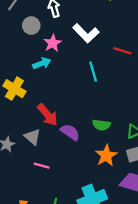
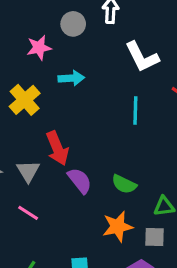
pink star: (53, 43) -> (39, 48), moved

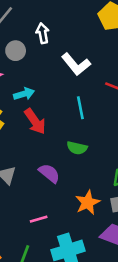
red arrow: (57, 148) -> (35, 121), moved
green semicircle: (124, 184) -> (77, 148), moved
pink line: (28, 213) -> (39, 219), moved, turned -36

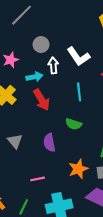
white arrow: (43, 33) -> (53, 66), moved
gray circle: (16, 51) -> (41, 45), moved
purple semicircle: (49, 173) -> (49, 143), turned -144

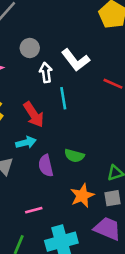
cyan arrow: (34, 77) -> (26, 143), moved
cyan line: (79, 92) -> (63, 98), moved
green semicircle: (74, 124) -> (74, 156), moved

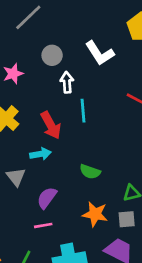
white L-shape: (76, 60) -> (100, 53), moved
purple semicircle: (46, 166) -> (47, 198), moved, turned 45
orange star: (82, 196) -> (95, 214), turned 30

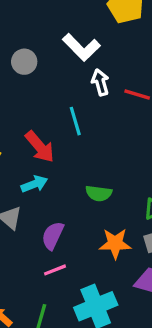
white arrow: (67, 82) -> (100, 82), moved

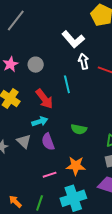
gray circle: (24, 62) -> (36, 65), moved
purple semicircle: (53, 236) -> (48, 142), moved, turned -48
orange star: (115, 244) -> (76, 166), moved

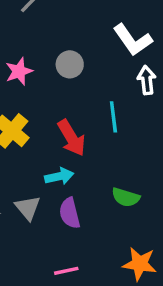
gray circle: (36, 65) -> (70, 64), moved
orange star: (76, 166) -> (140, 264), moved

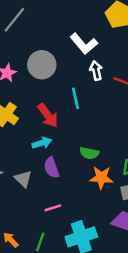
gray circle: (70, 64) -> (42, 65), size x1.5
gray triangle: (28, 208) -> (23, 179), moved
orange star: (140, 264) -> (101, 178), moved

